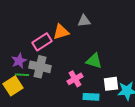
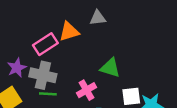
green line: (22, 75) -> (48, 94), moved

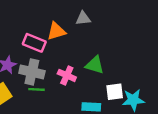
pink rectangle: (45, 44) -> (34, 43), turned 55
pink cross: (86, 90) -> (67, 75), moved, turned -36

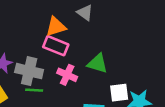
gray triangle: (83, 18) -> (85, 13), turned 42
pink rectangle: (34, 43) -> (56, 46), moved

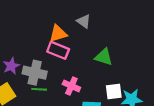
green triangle: (98, 63) -> (104, 57), moved
pink cross: (67, 75) -> (71, 86), moved

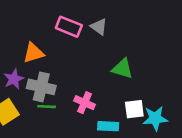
orange triangle: (58, 34) -> (33, 53), moved
pink rectangle: (58, 50) -> (69, 27), moved

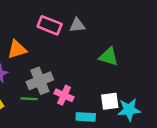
gray triangle: (99, 27) -> (77, 25), turned -42
green triangle: (122, 69) -> (109, 57), moved
gray cross: (41, 87) -> (40, 81), moved, turned -35

